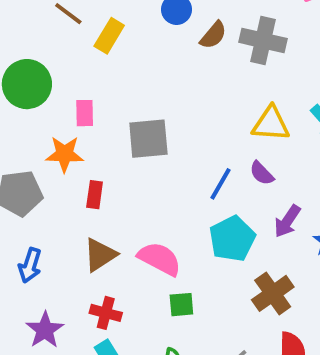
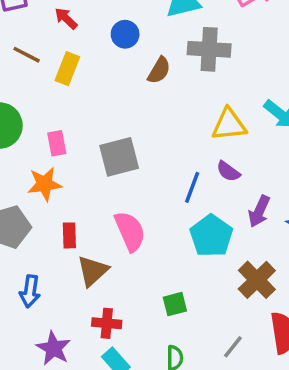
brown semicircle: (213, 35) -> (159, 70), moved
red rectangle: (95, 195) -> (69, 235), moved
pink semicircle: (160, 259) -> (130, 231), moved, turned 48

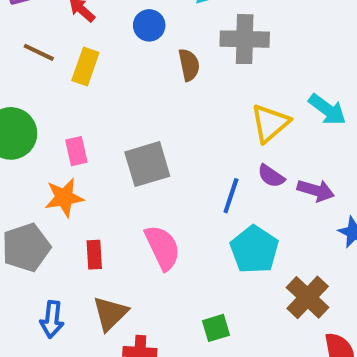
brown semicircle: (159, 70) -> (189, 65), turned -40
yellow triangle: (229, 125) -> (270, 123), turned -33
purple arrow: (259, 211) -> (316, 190), moved, turned -96
brown triangle: (93, 271) -> (110, 314), moved

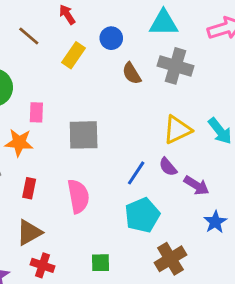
brown semicircle: (189, 65) -> (132, 73), turned 145
yellow rectangle: (85, 66) -> (74, 55), moved

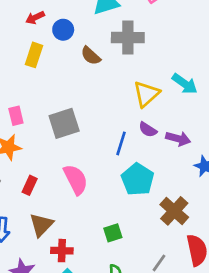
red arrow: (67, 15) -> (35, 18), moved, turned -66
red rectangle: (29, 188) -> (30, 185), turned 30

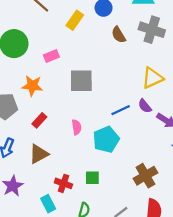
pink rectangle: (16, 116) -> (51, 56), moved, turned 64
blue line: (121, 143) -> (121, 110), turned 30
pink semicircle: (76, 179) -> (77, 127), size x0.6
cyan pentagon: (138, 179) -> (106, 139), moved
red cross: (62, 251) -> (63, 183), moved

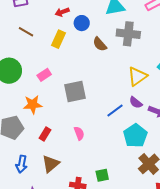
cyan pentagon: (106, 139) -> (135, 136), moved

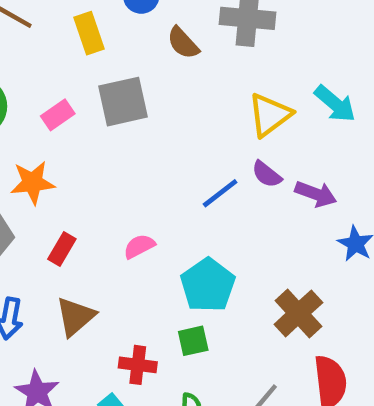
yellow rectangle: (58, 39) -> (89, 33), turned -42
gray square: (75, 91) -> (123, 102), moved
pink semicircle: (79, 133) -> (139, 246), turned -96
cyan pentagon: (135, 136) -> (208, 285), moved

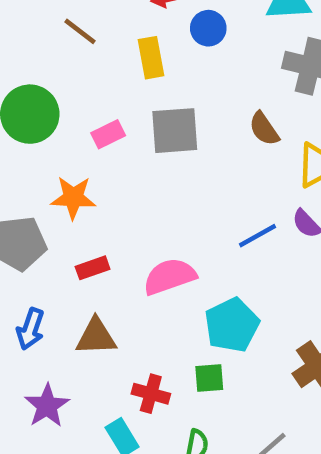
brown semicircle: (183, 43) -> (264, 129), moved
pink semicircle: (139, 246) -> (170, 276), size x1.6
red rectangle: (62, 249) -> (93, 268), turned 32
brown triangle: (75, 317) -> (96, 337), turned 30

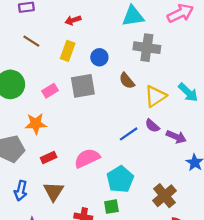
blue circle: (208, 28) -> (99, 57), moved
yellow rectangle: (151, 58) -> (68, 51), turned 36
brown triangle: (96, 337) -> (54, 191), turned -50

